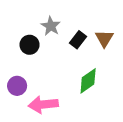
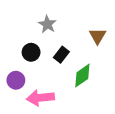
black rectangle: (78, 40) -> (61, 55), moved
black circle: (30, 45) -> (31, 52), moved

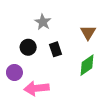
black rectangle: (61, 55) -> (55, 49), turned -56
green diamond: (82, 76) -> (87, 65), moved

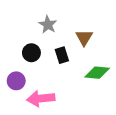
brown triangle: (88, 32) -> (84, 38), moved
green diamond: (87, 65) -> (97, 73), turned 40

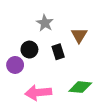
green diamond: (97, 73) -> (80, 87), moved
purple circle: (16, 81) -> (15, 65), moved

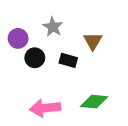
black rectangle: (58, 52) -> (68, 60), turned -56
purple circle: (15, 65) -> (18, 38), moved

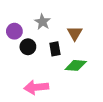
black rectangle: (68, 60) -> (55, 49), turned 64
green diamond: (94, 102) -> (76, 65), moved

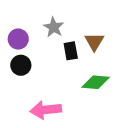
black circle: (28, 47) -> (21, 65), moved
black rectangle: (55, 49) -> (71, 51), moved

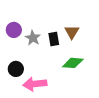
gray star: (54, 27) -> (33, 38), moved
black circle: (21, 65) -> (16, 69), moved

